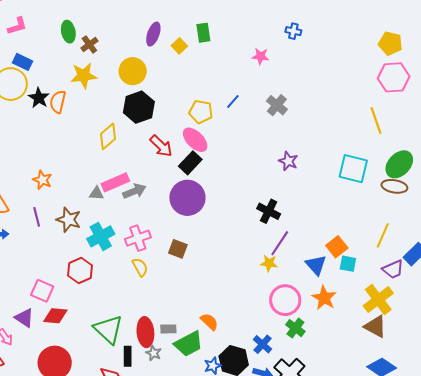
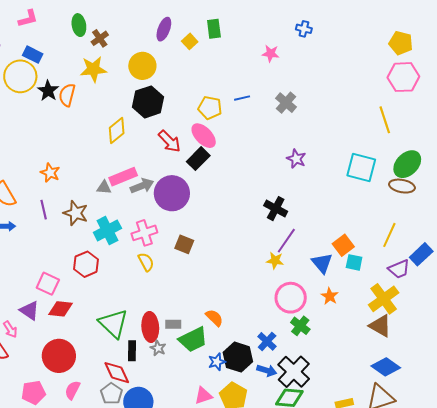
blue line: (233, 101) -> (242, 98), turned 35
purple circle: (187, 198) -> (172, 193), moved
orange star: (324, 298) -> (330, 296), size x0.7

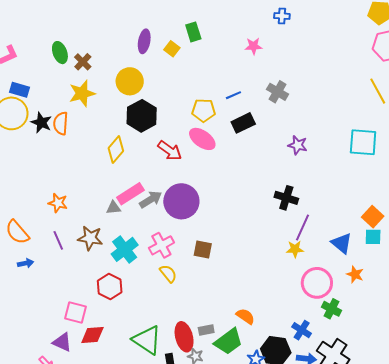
black rectangle: (198, 159) -> (243, 123), moved, turned 30
orange square: (343, 245) -> (373, 217), moved

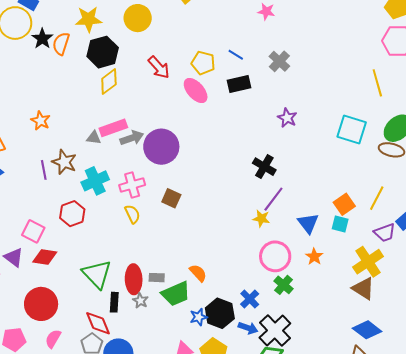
blue line: (233, 95) -> (236, 55), turned 42
black hexagon: (142, 116) -> (103, 52), moved
red arrow: (170, 151) -> (159, 67), moved
purple line: (58, 240) -> (44, 170), moved

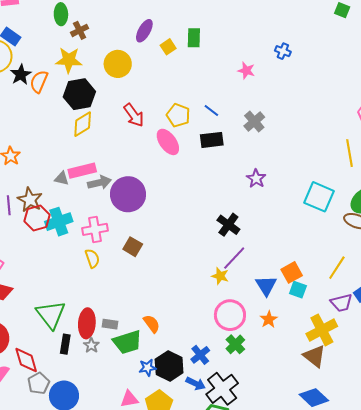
orange square: (344, 204) -> (292, 272), moved
red hexagon: (72, 214) -> (37, 218), moved
red diamond: (98, 323) -> (26, 360), moved

